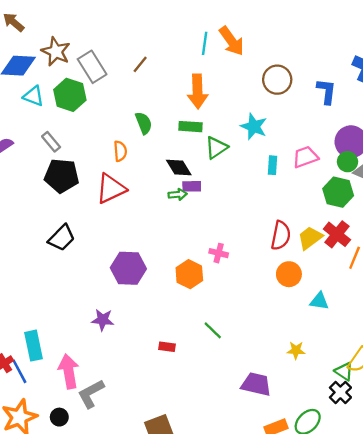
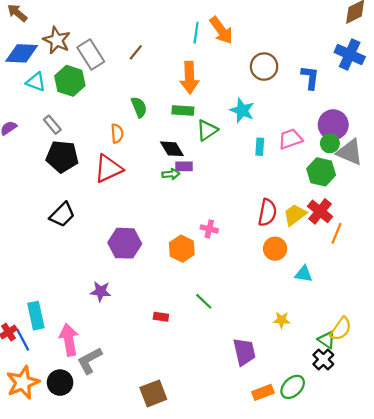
purple trapezoid: (256, 384) -> (244, 352), turned 64
black circle: (59, 417) -> (60, 383), size x1.5

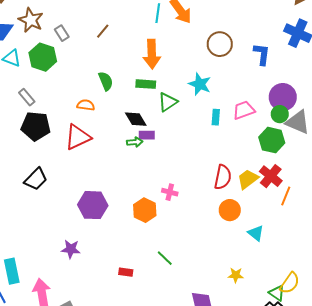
gray rectangle: (91, 54) -> (62, 33), size x0.6
orange semicircle: (117, 133) -> (86, 105), turned -78
cyan triangle: (304, 274) -> (256, 233), turned 30

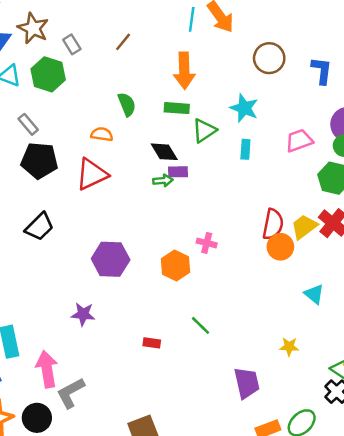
cyan rectangle: (216, 117) -> (245, 149), moved
orange circle: (230, 210) -> (280, 247), moved

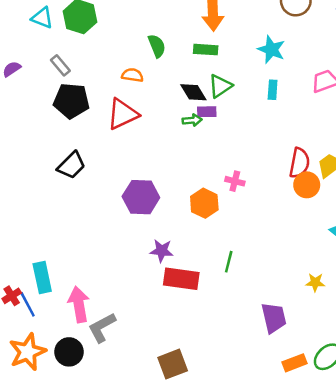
green triangle: (204, 131) -> (220, 86), moved
purple star: (83, 314) -> (162, 251), moved
green line: (200, 325) -> (229, 262), turned 60
red rectangle: (152, 343) -> (181, 279), size x2.0

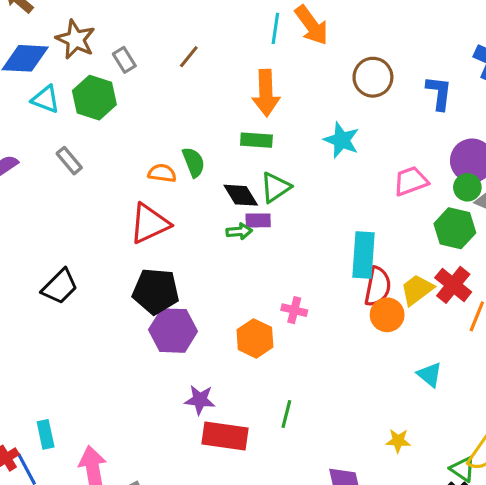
green semicircle: (157, 46) -> (194, 162), moved
cyan rectangle: (273, 90) -> (364, 255), moved, size x1.8
black pentagon: (71, 101) -> (156, 291), moved
black trapezoid: (71, 165) -> (60, 286), moved
cyan rectangle: (42, 278) -> (46, 434), size x0.7

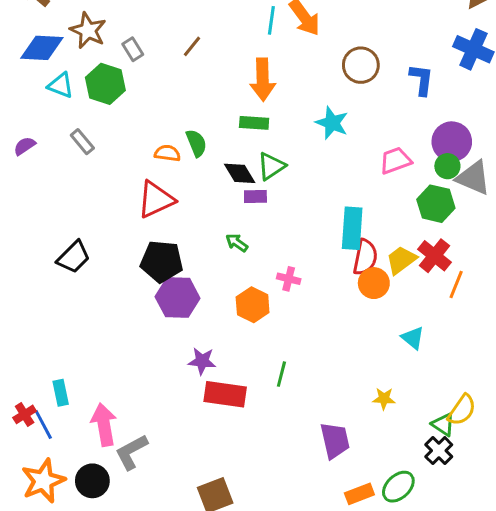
green arrow: (239, 231) -> (237, 243), moved, turned -140

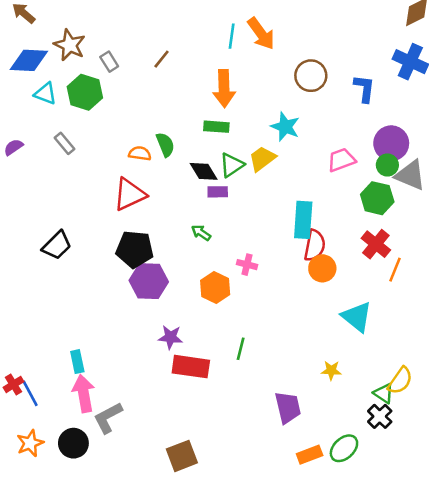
yellow trapezoid: (401, 260) -> (262, 159), moved
cyan triangle: (413, 338) -> (357, 317), size x1.5
cyan rectangle: (61, 393) -> (77, 362), moved
orange star: (43, 481) -> (30, 443), size x0.7

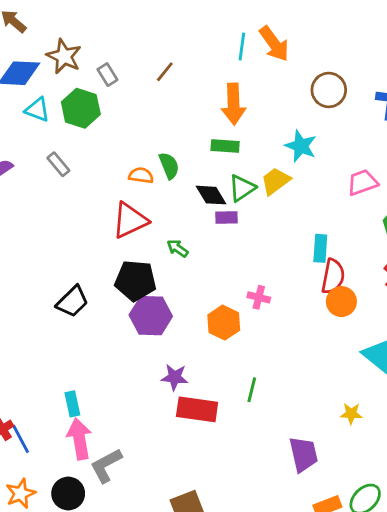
cyan rectangle: (303, 220) -> (320, 248), size x0.7
green arrow: (201, 233) -> (177, 248), moved
black trapezoid: (57, 245) -> (72, 302), moved

